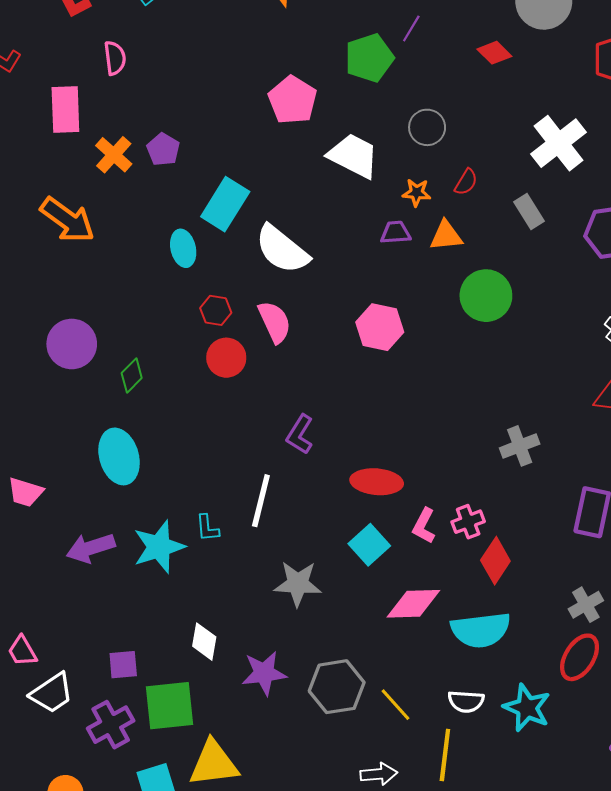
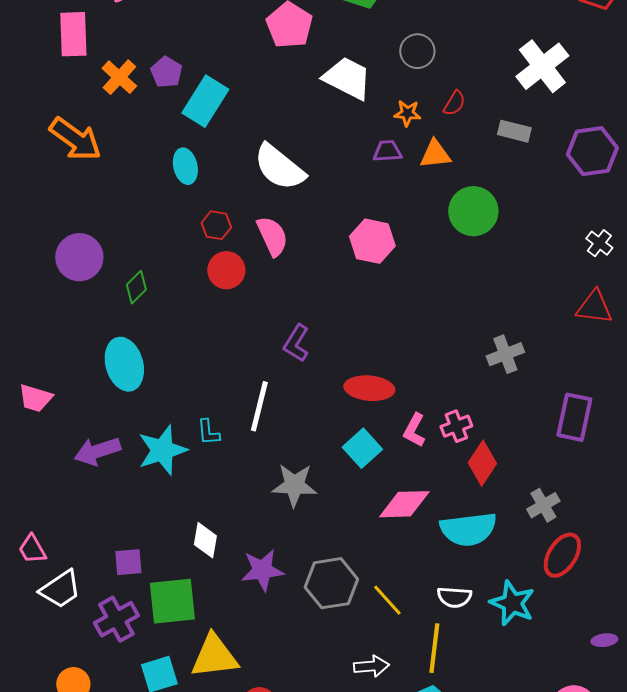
cyan rectangle: (225, 204) -> (205, 101), moved
gray rectangle: (529, 211) -> (514, 131), turned -44
gray cross: (586, 605) -> (543, 505), moved

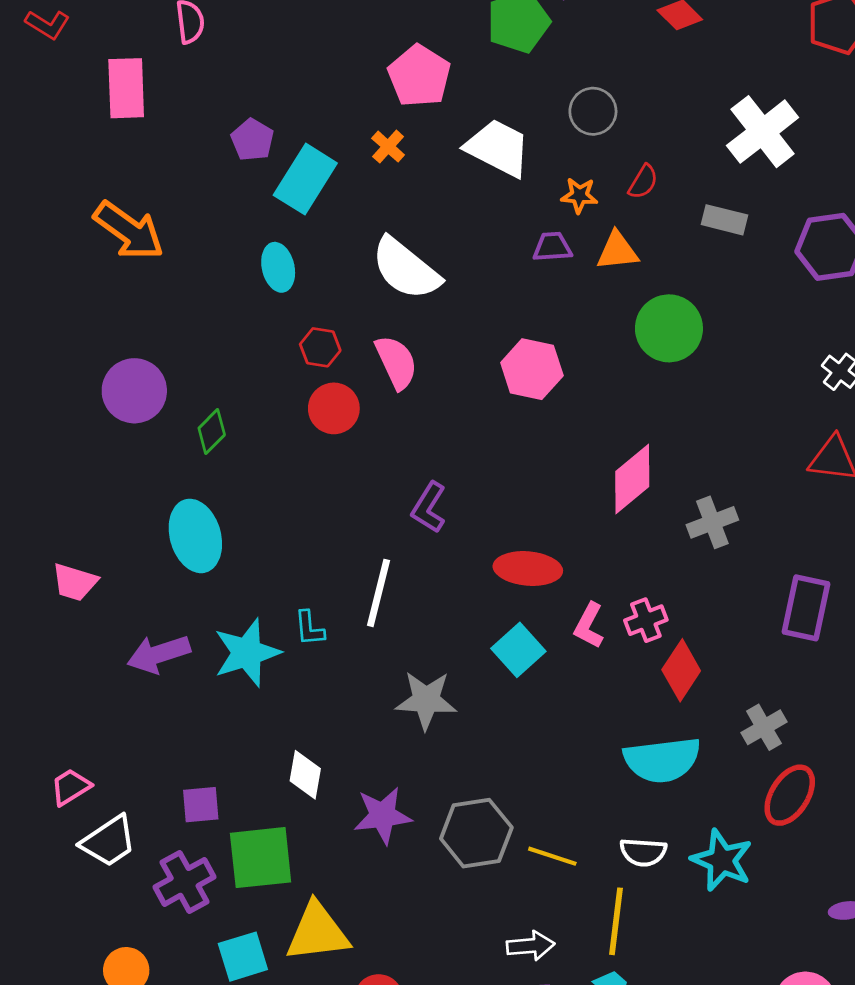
orange cross: (119, 77) -> (388, 147), moved, size x0.7
pink diamond: (404, 504) -> (632, 479), moved, turned -38
pink trapezoid: (32, 549) -> (71, 787), turned 88
yellow line: (387, 600) -> (552, 856), turned -30

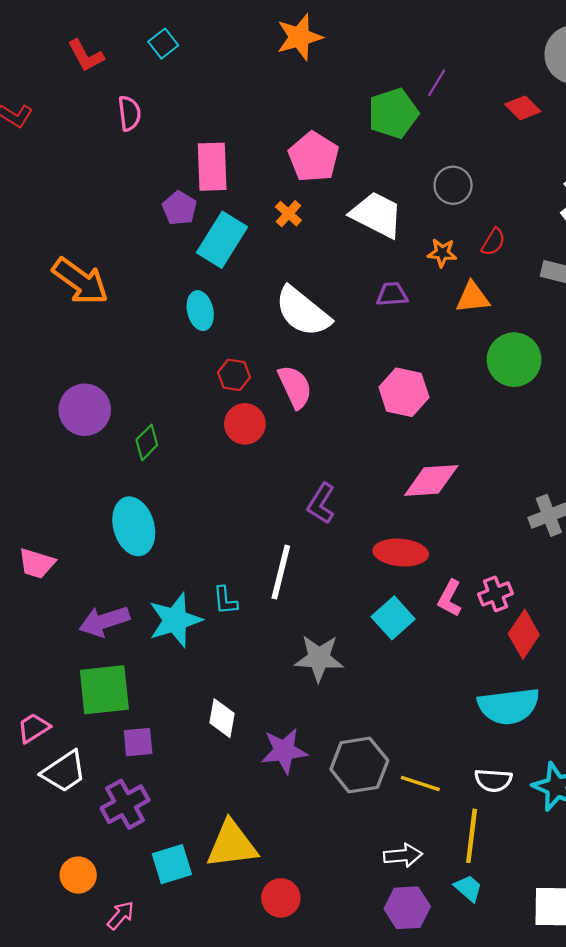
pink rectangle: (126, 88) -> (212, 167), moved
purple trapezoid: (552, 247) -> (392, 294), moved
pink diamond: (632, 479) -> (431, 481), moved, turned 36
green square: (261, 858) -> (104, 690), moved

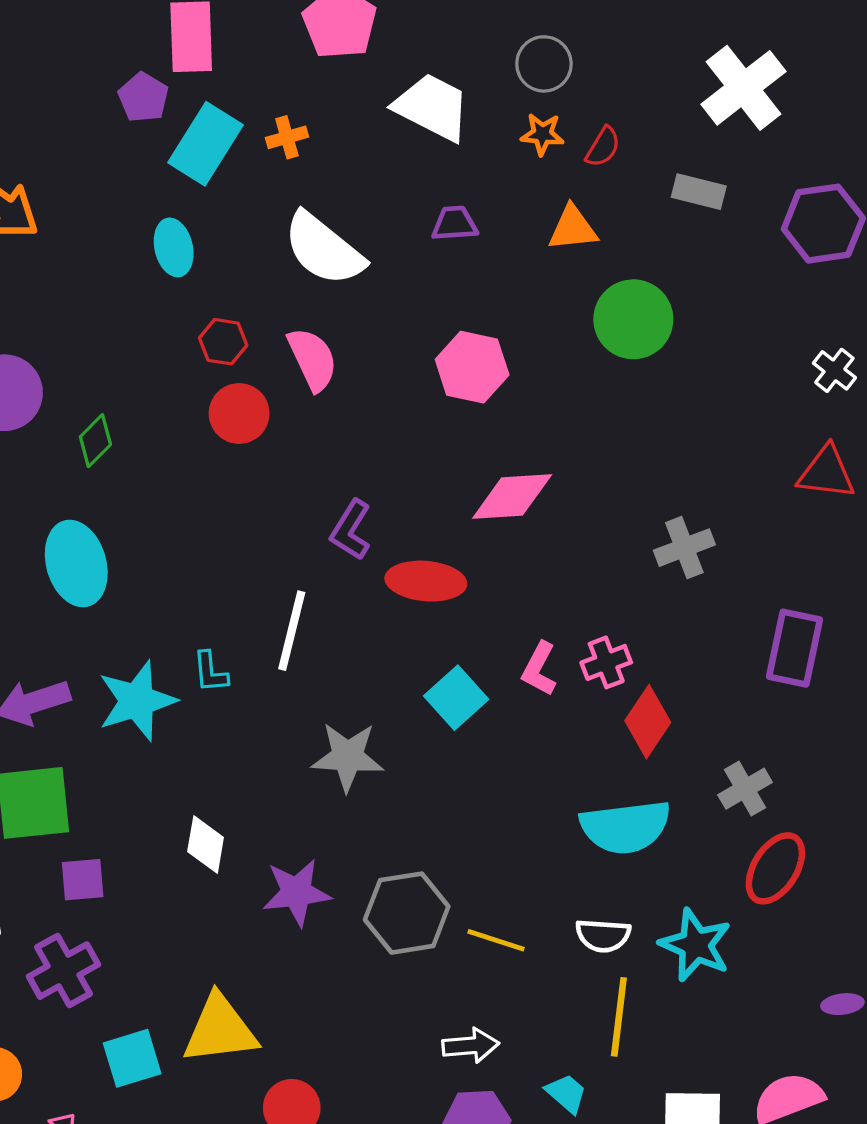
orange cross: (288, 214) -> (287, 137), moved, turned 32
orange star: (442, 253) -> (542, 134), moved
red ellipse: (401, 552) -> (426, 581), moved
yellow line: (472, 836) -> (619, 1017), moved

